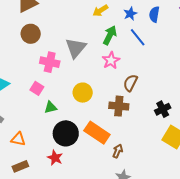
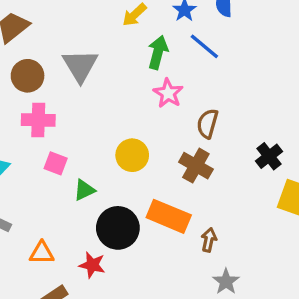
gray triangle: (76, 48) -> (80, 66), moved
pink cross: (50, 62) -> (38, 120), moved
brown cross: (119, 106) -> (196, 166), turned 36
red star: (55, 158) -> (92, 265), moved

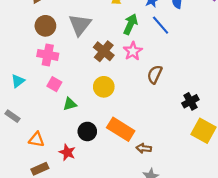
brown cross: (196, 166) -> (104, 51), moved
black circle: (118, 228) -> (87, 131), size x0.7
brown arrow: (209, 240) -> (144, 148), turned -104

